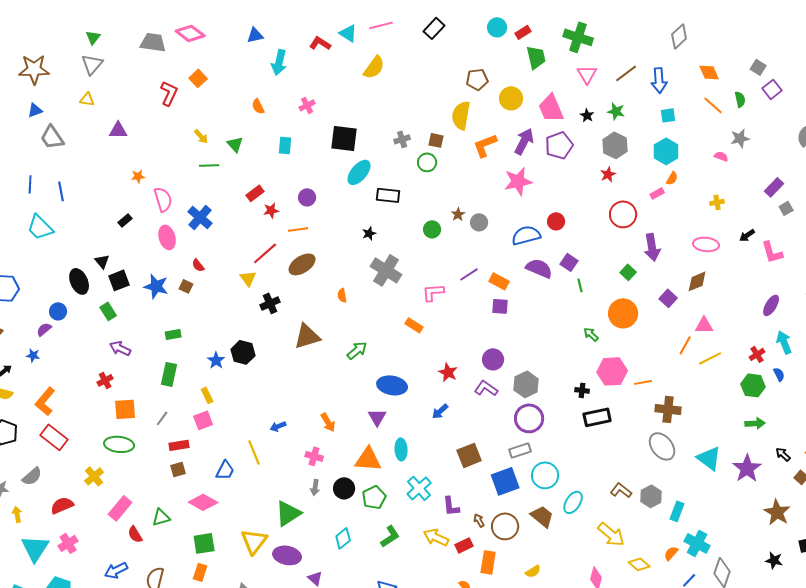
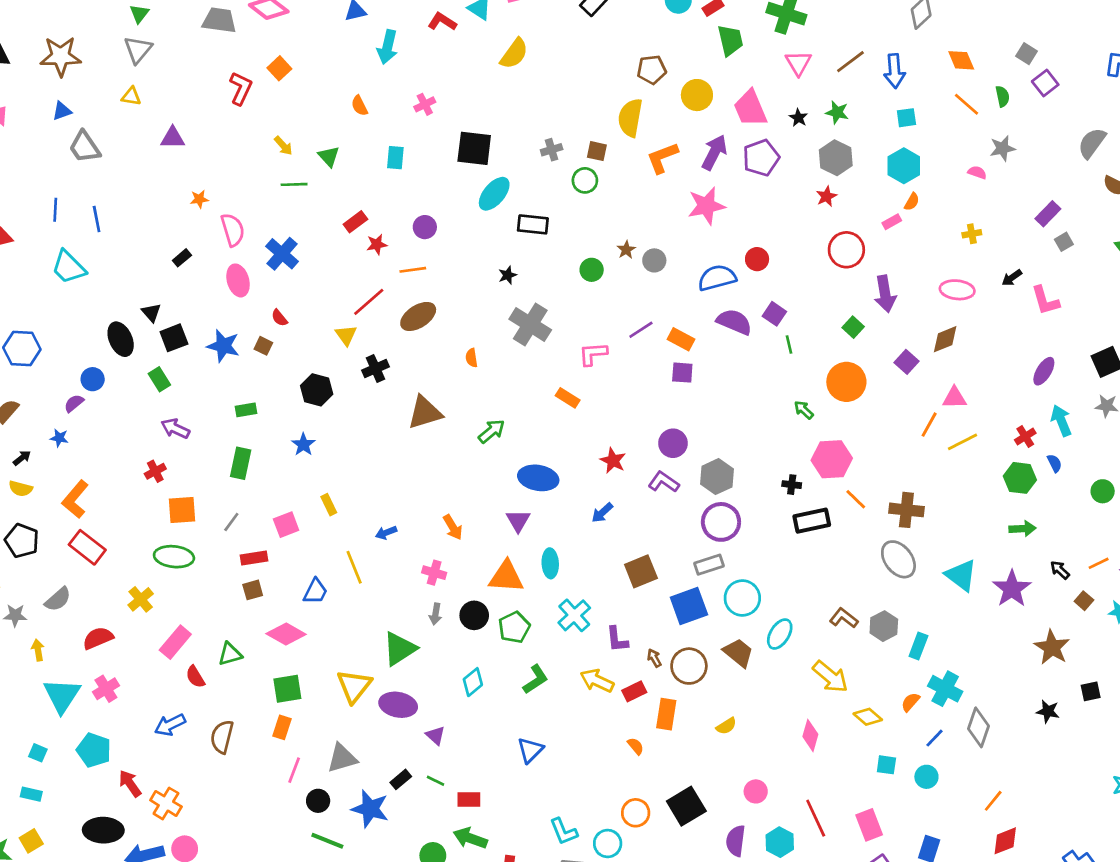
black hexagon: (243, 352) -> (317, 390), moved
orange line: (643, 382) -> (856, 499), moved, turned 54
yellow rectangle: (207, 395) -> (329, 505), moved

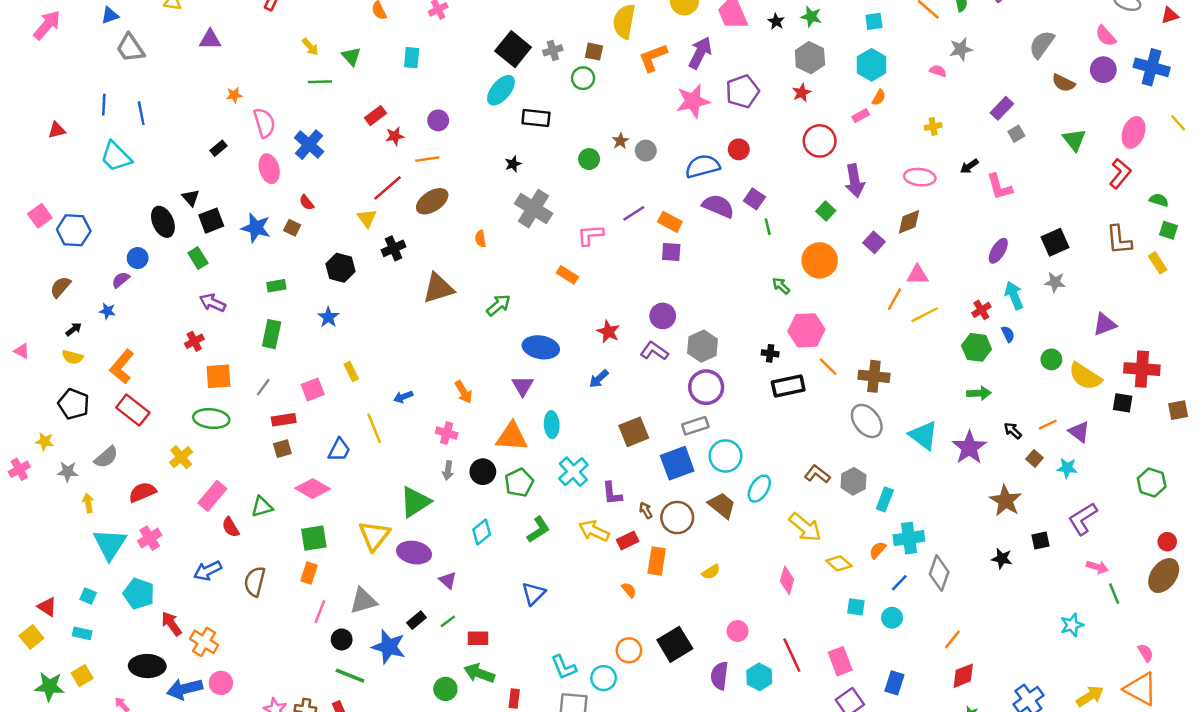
black square: (474, 148) -> (513, 49), moved, turned 32
purple pentagon: (761, 158) -> (742, 91), moved
cyan cross: (945, 689) -> (909, 538), turned -36
green line: (435, 781) -> (448, 621), turned -63

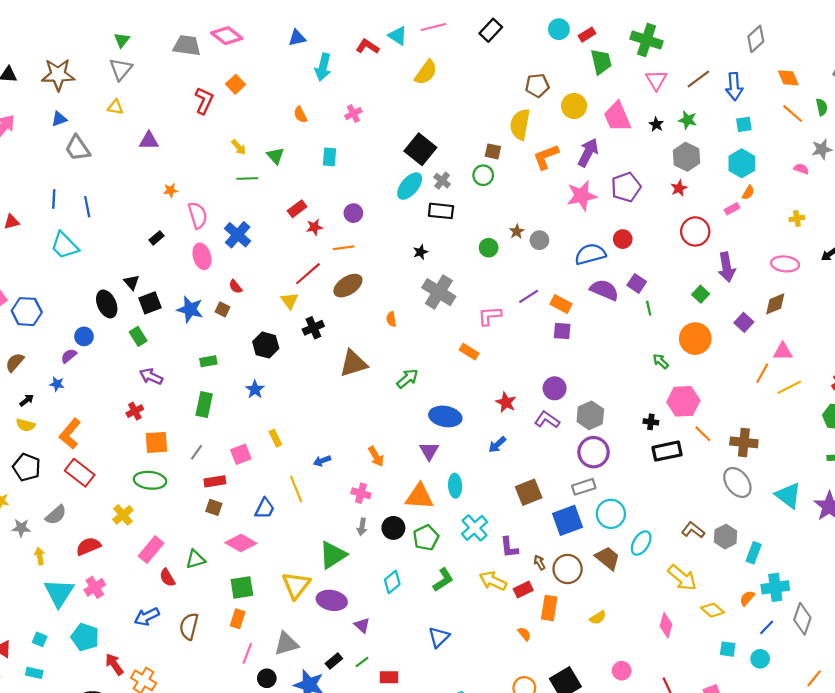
gray cross: (553, 50) -> (442, 181), moved, turned -35
brown square: (282, 449) -> (214, 507), turned 35

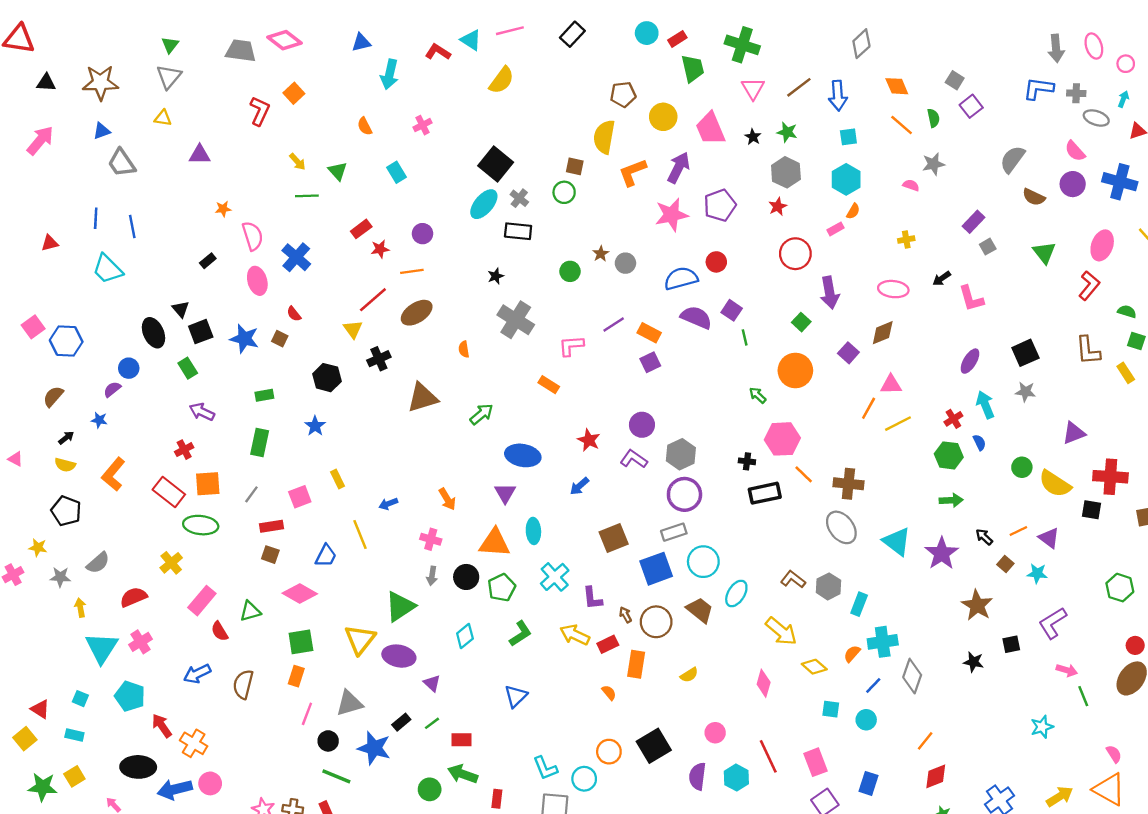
cyan rectangle: (330, 157) -> (397, 172), turned -36
purple square: (562, 331) -> (650, 362), turned -30
red rectangle: (80, 473) -> (169, 492), moved

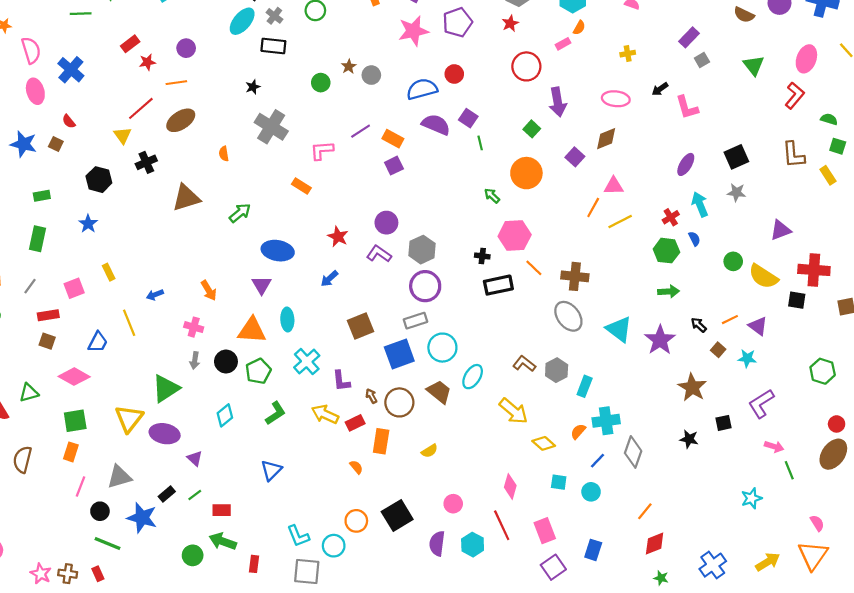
pink diamond: (764, 683) -> (510, 486), moved
orange triangle: (1109, 789) -> (813, 555), turned 36

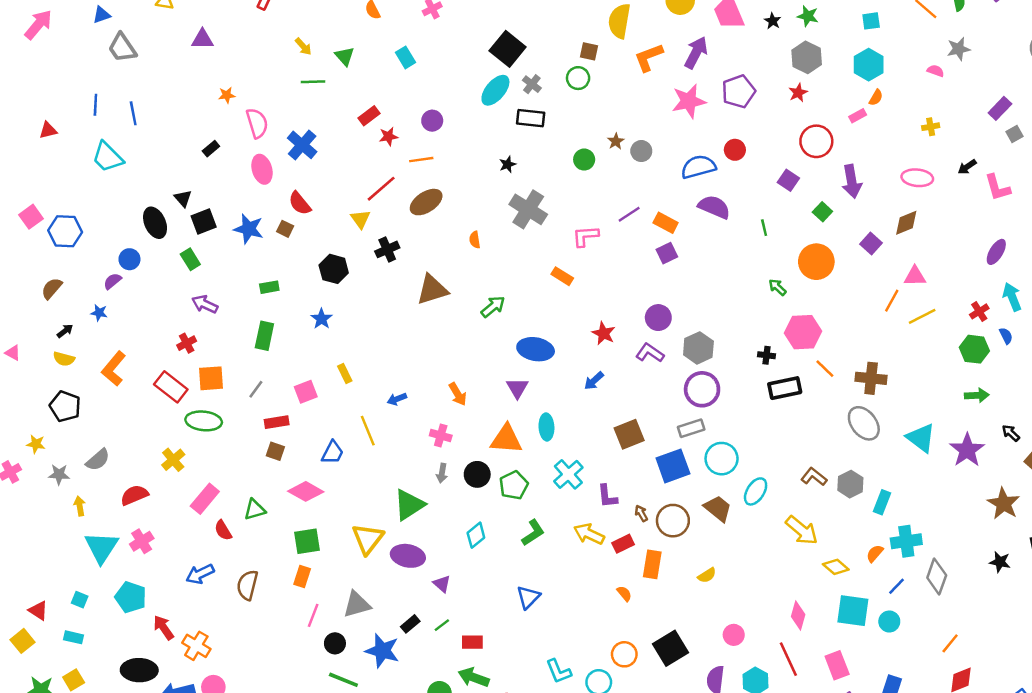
purple square: (468, 118) -> (788, 180), moved
red semicircle: (69, 121) -> (300, 203), size x1.5
cyan square: (559, 482) -> (853, 611), size x1.8

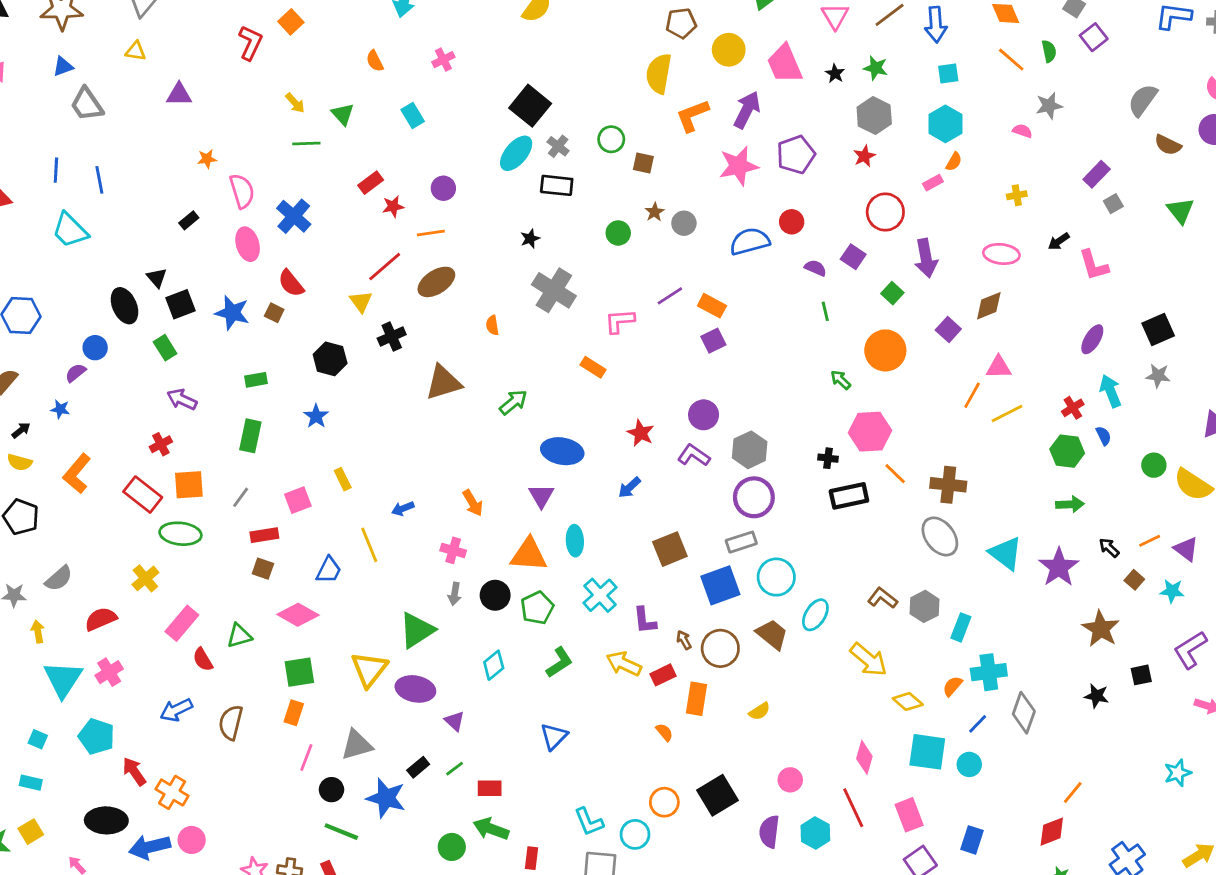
brown square: (589, 51) -> (643, 163), moved
purple semicircle: (714, 207) -> (815, 268), moved, size x0.6
orange line: (950, 643) -> (1073, 792), moved

